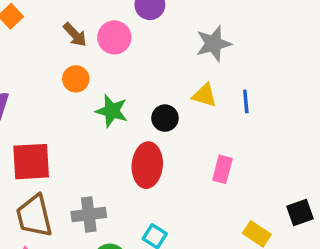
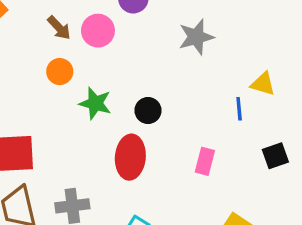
yellow triangle: (205, 95) -> (263, 84), moved
blue line: (246, 101) -> (239, 109), moved
black square: (300, 213) -> (275, 156), moved

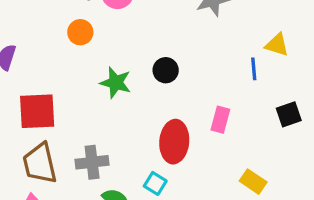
green star: (95, 103) -> (116, 83), moved
red ellipse: (130, 157) -> (174, 142), moved

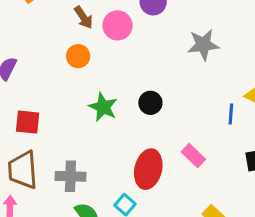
red square: (37, 111) -> (28, 122), size x0.7
pink rectangle: (220, 120) -> (193, 156), turned -70

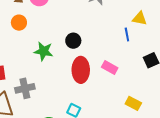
red ellipse: (148, 169) -> (81, 70), moved
gray cross: (70, 176) -> (25, 88), moved

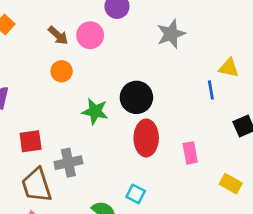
black circle: (73, 41) -> (136, 97), size x1.5
pink rectangle: (110, 67) -> (190, 153), moved, turned 49
yellow rectangle: (133, 103) -> (231, 184), moved

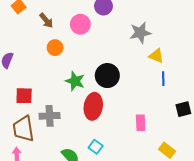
brown arrow: (58, 35) -> (46, 20), moved
yellow triangle: (229, 68) -> (156, 56), moved
red ellipse: (146, 138) -> (93, 106), moved

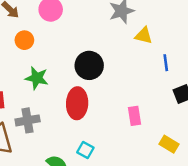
blue line: (163, 79) -> (166, 63), moved
green star: (75, 81) -> (37, 78), moved

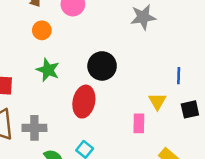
yellow triangle: (144, 36) -> (157, 101), moved, turned 36
gray cross: (28, 120) -> (34, 128), moved

